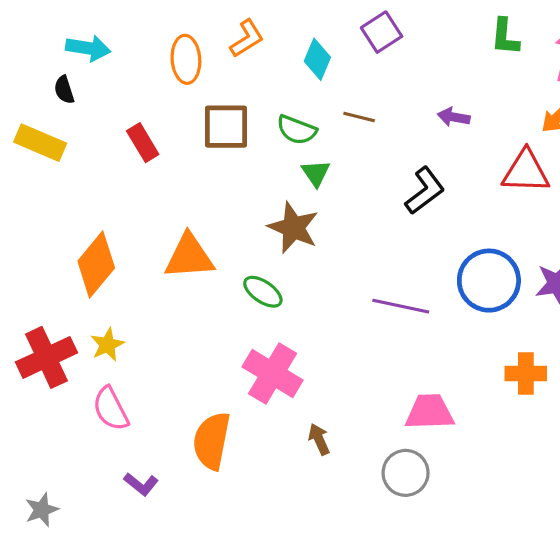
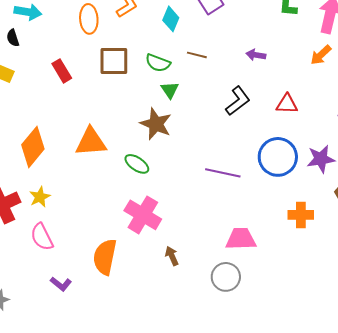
red triangle: (526, 172) -> (287, 104), moved, size x0.7

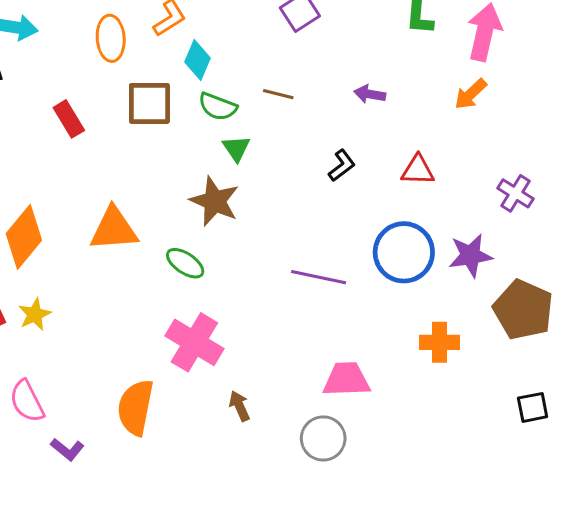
cyan diamond: (171, 19) -> (198, 60), moved
black L-shape: (238, 101) -> (342, 165), size x0.7
pink semicircle: (42, 237) -> (27, 401), moved

